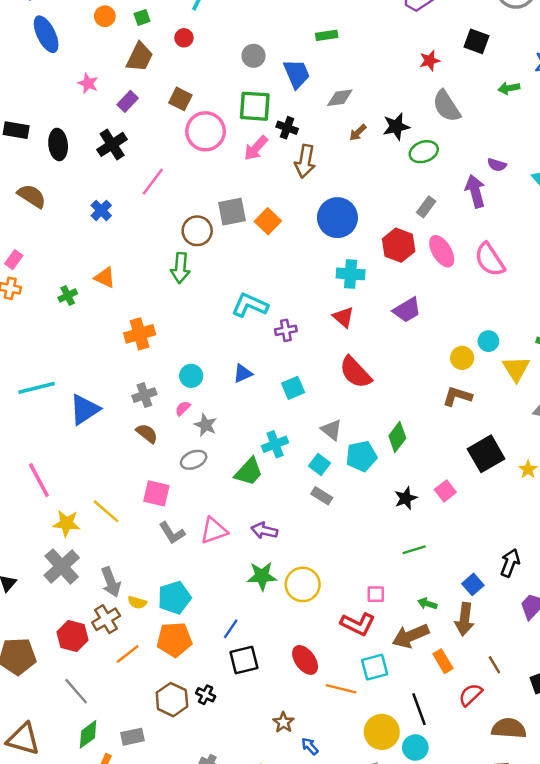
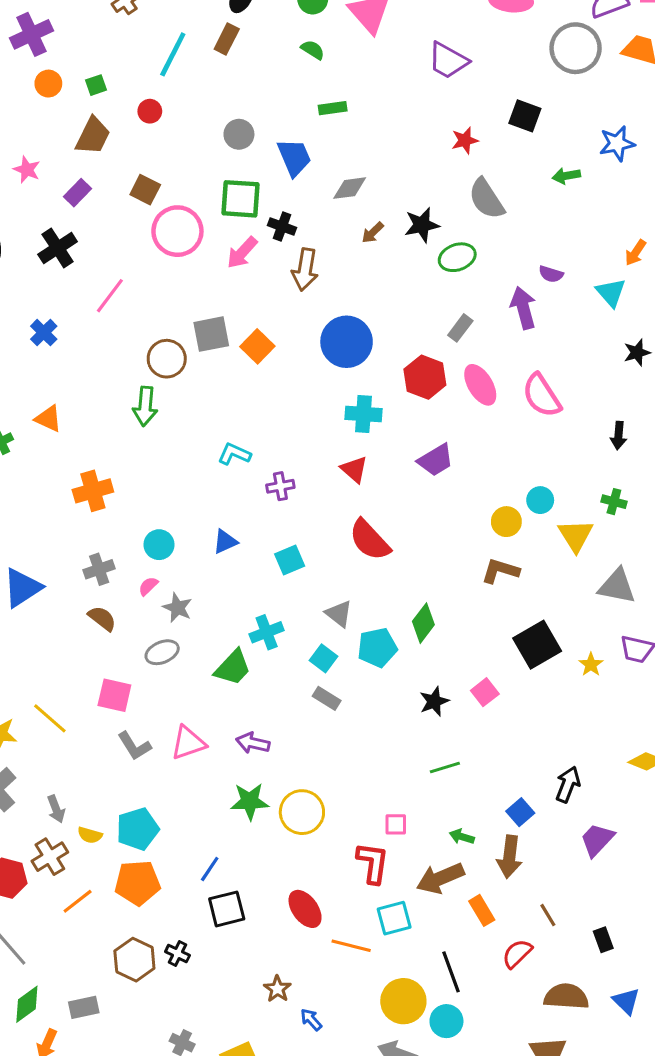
cyan L-shape: (250, 305) -> (234, 454), size x0.7
gray arrow: (111, 582) -> (56, 809), size x0.7
red L-shape: (358, 624) -> (373, 863), turned -108

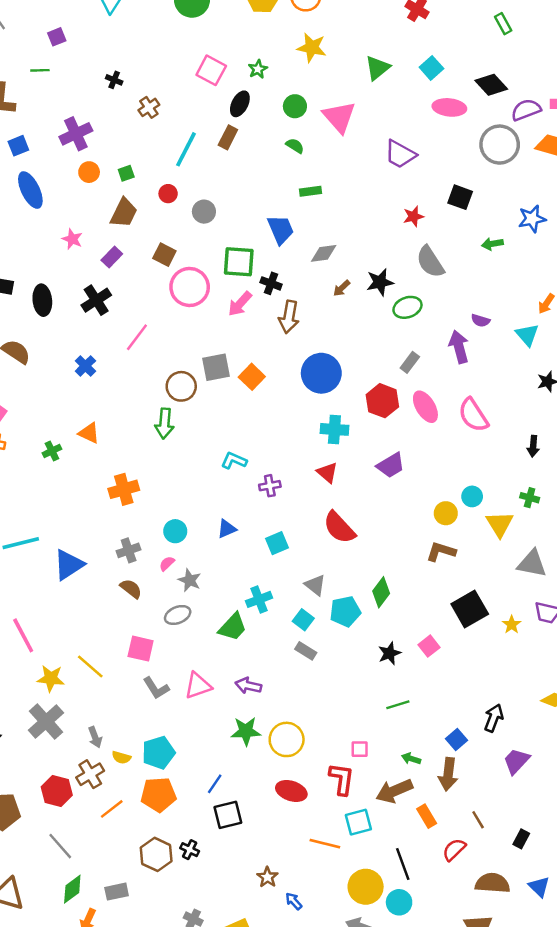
gray circle: (239, 134) -> (204, 212), moved
red ellipse: (305, 909) -> (291, 791), moved, turned -36
black rectangle: (603, 940) -> (521, 839), turned 48

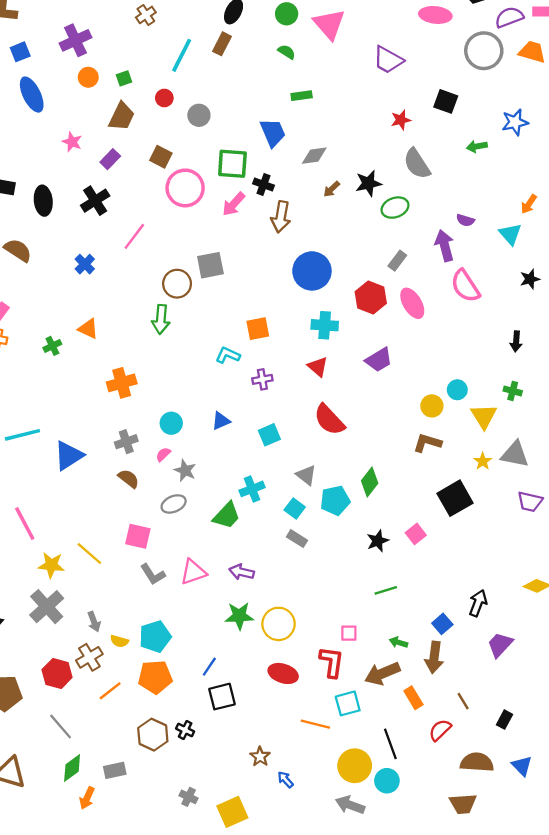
orange square: (252, 377) -> (258, 329), moved, turned 35
pink semicircle: (473, 415) -> (465, 286), moved
yellow star: (512, 625) -> (483, 461), moved

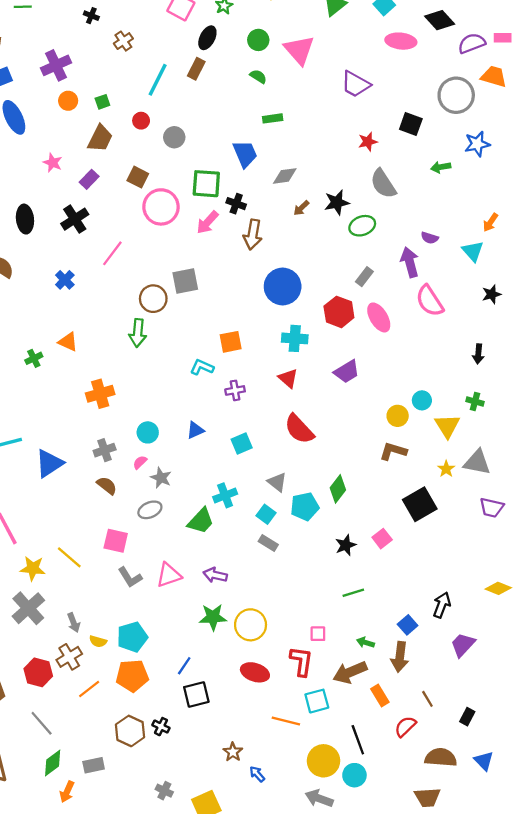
gray circle: (484, 51) -> (456, 95), moved

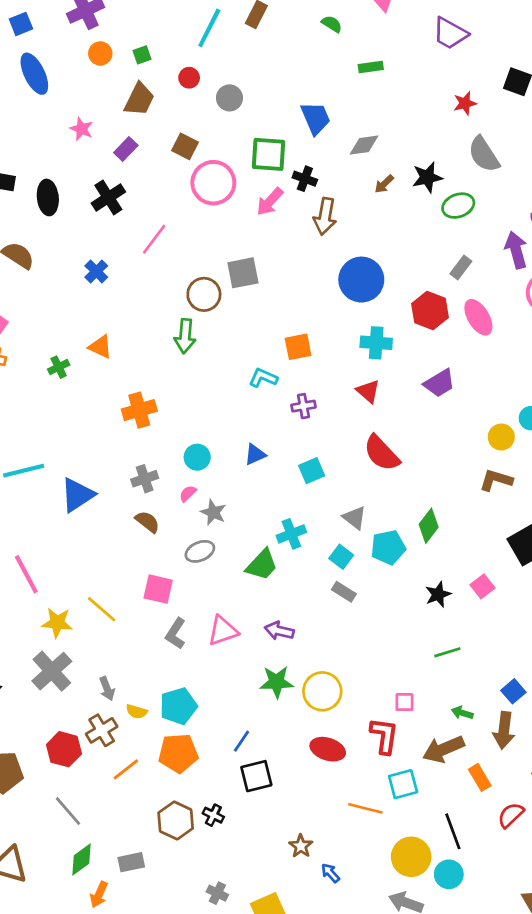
green rectangle: (273, 118) -> (371, 67), moved
gray L-shape: (130, 577) -> (176, 633), turned 65

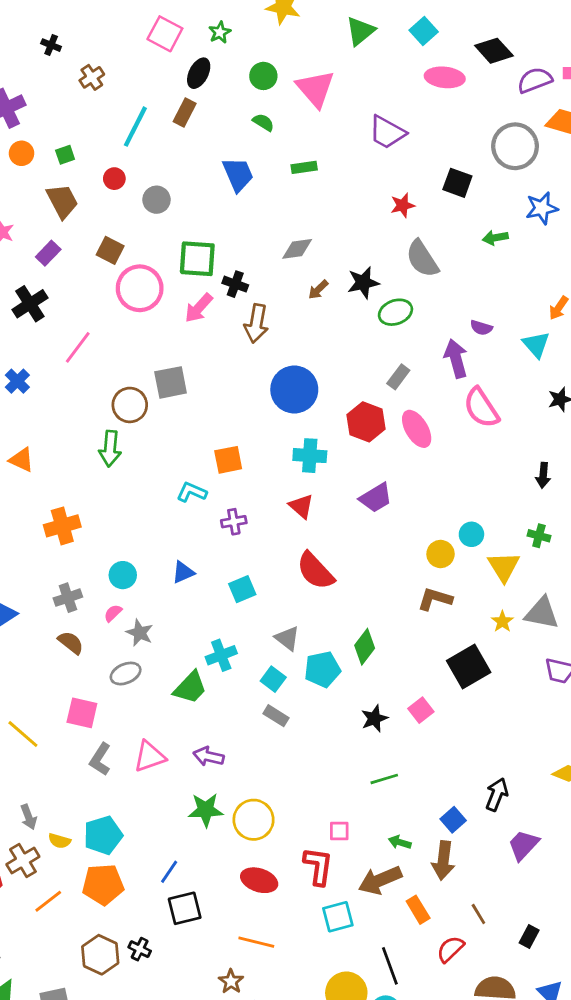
brown trapezoid: (139, 99) -> (62, 201), turned -54
blue trapezoid: (316, 118) -> (238, 174), moved
orange line: (365, 808) -> (256, 942), moved

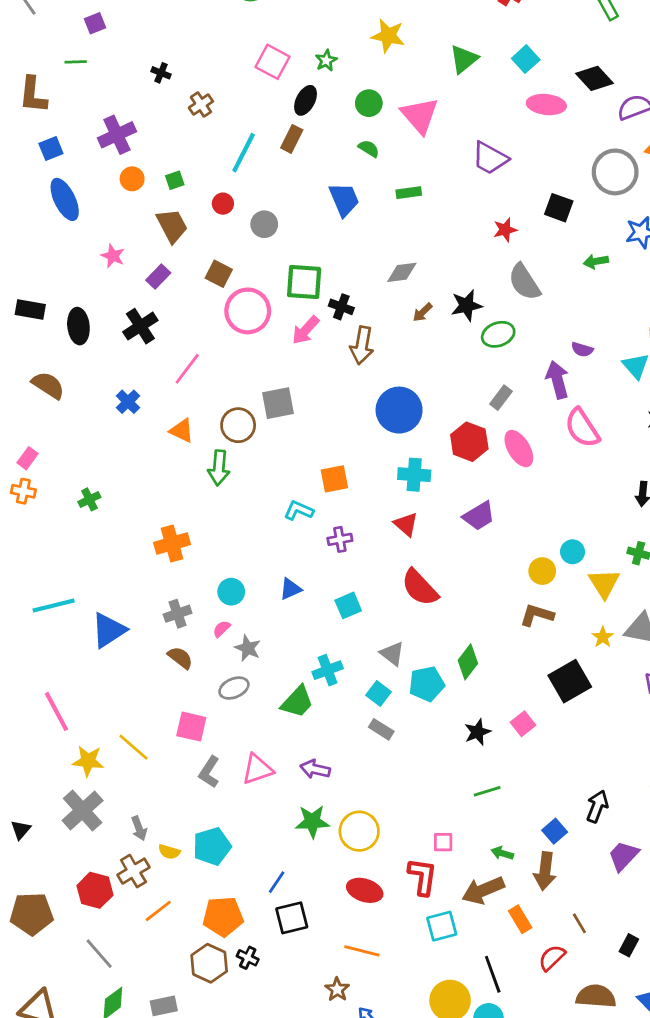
orange triangle: (22, 460) -> (182, 431), moved
orange pentagon: (103, 884) -> (223, 916), moved

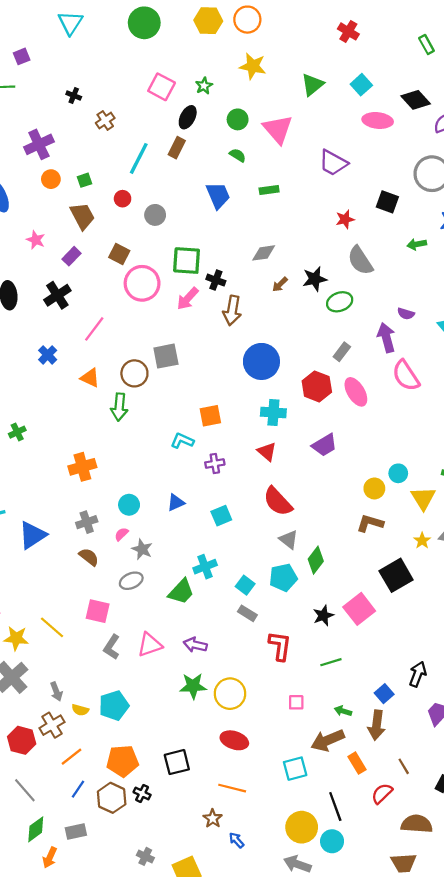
gray triangle: (392, 654) -> (289, 539), moved
pink square: (523, 724) -> (359, 609), size x1.6
red L-shape: (422, 877) -> (280, 646), moved
blue line: (277, 882) -> (78, 789), moved

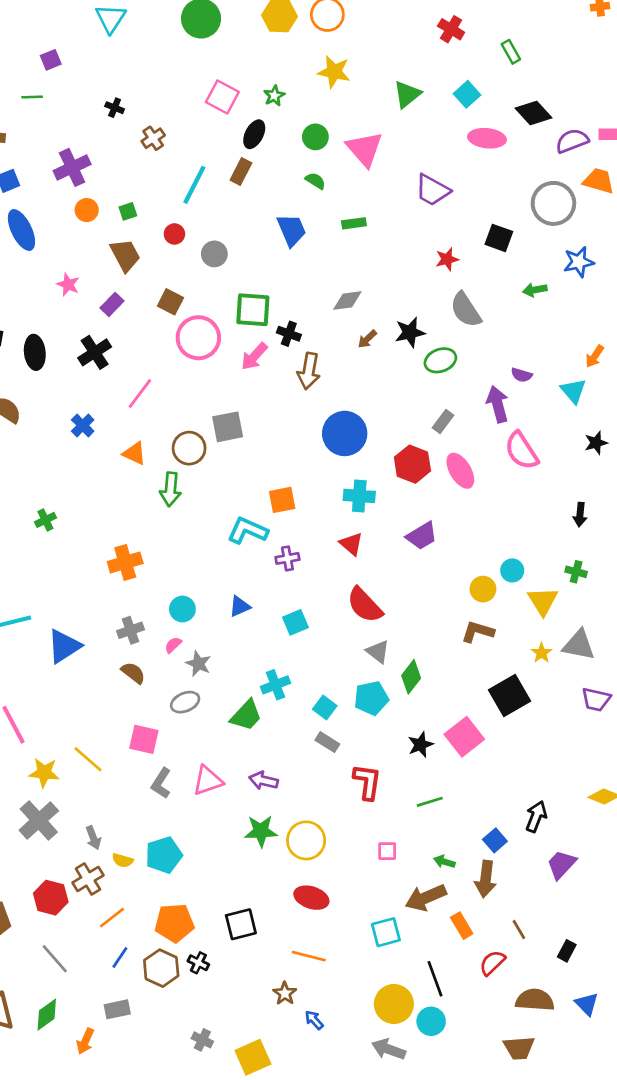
green rectangle: (426, 45) -> (511, 52), moved
cyan L-shape: (182, 441) -> (248, 531), size x1.4
green diamond: (36, 829) -> (47, 1015), moved

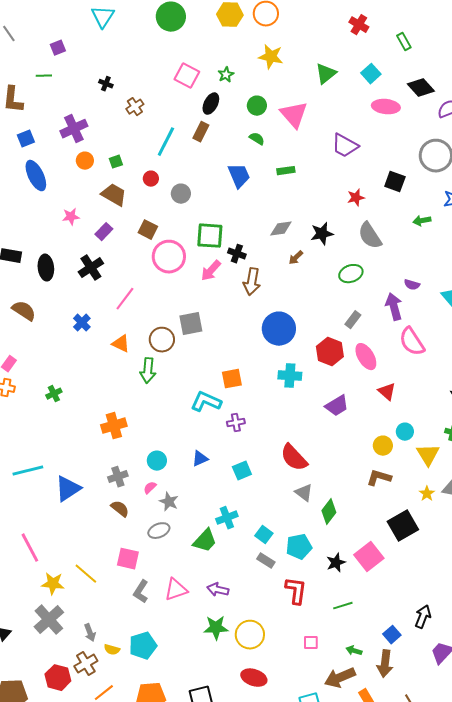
brown trapezoid: (125, 255) -> (114, 195), turned -32
pink star: (68, 285) -> (71, 217), turned -30
black star: (410, 332) -> (322, 234), moved
red triangle: (351, 544) -> (387, 392), moved
cyan pentagon: (371, 698) -> (299, 547), moved

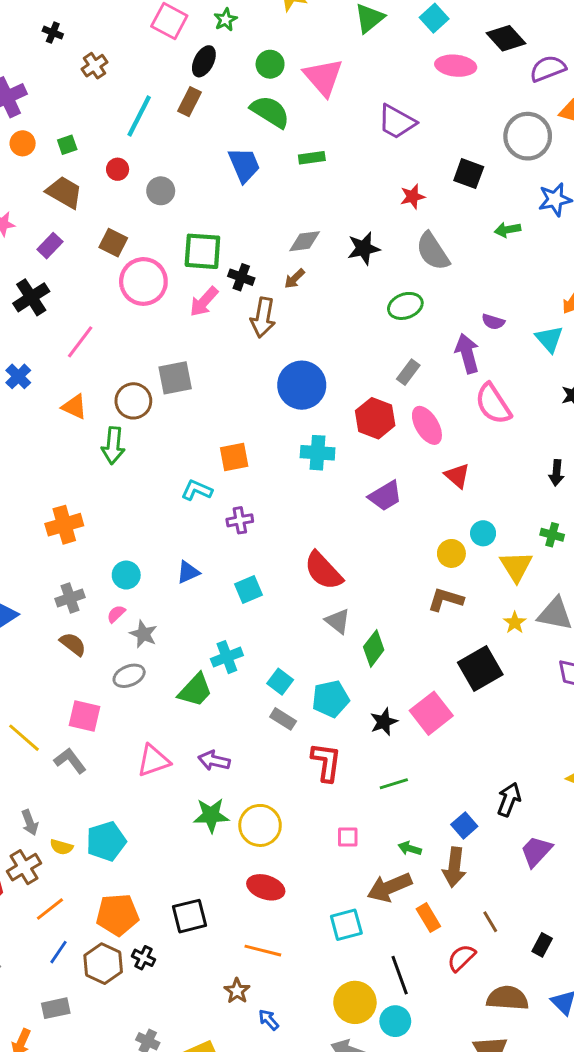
green semicircle: (257, 139) -> (270, 112), size x1.8
brown arrow: (296, 258) -> (295, 279), moved
cyan L-shape: (206, 402) -> (197, 490), size x0.7
gray L-shape: (141, 592) -> (70, 761), moved, turned 110

